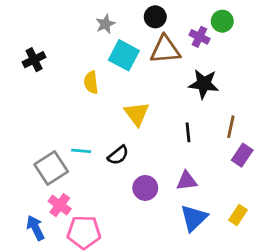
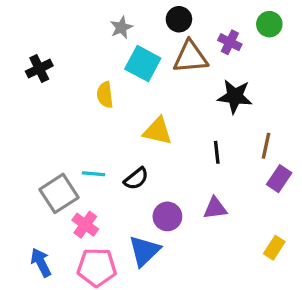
green circle: (222, 21) -> (269, 24), moved
yellow triangle: (137, 114) -> (158, 131), turned -40
pink cross: (60, 205) -> (85, 225), moved
blue triangle: (194, 218) -> (144, 251), moved

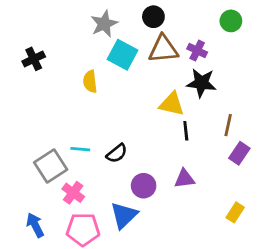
gray star: (121, 27) -> (104, 24), size x1.4
purple cross: (230, 42) -> (197, 51), moved
yellow triangle: (158, 131) -> (172, 104), moved

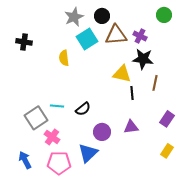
black circle: (153, 17) -> (102, 16), moved
cyan square: (122, 55) -> (87, 39), turned 30
black cross: (34, 59) -> (24, 42), turned 35
brown line: (228, 125) -> (155, 83), moved
purple rectangle: (239, 153) -> (167, 119), moved

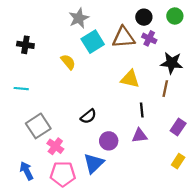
black circle: (102, 16) -> (144, 17), moved
yellow semicircle: (64, 58) -> (68, 62), turned 147
black star: (143, 59) -> (172, 63), moved
black line: (132, 93) -> (142, 110), moved
cyan line: (57, 106) -> (21, 89), moved

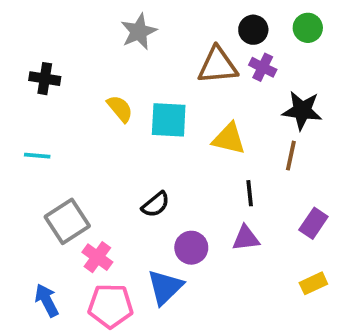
cyan square: (93, 42) -> (169, 120), moved, turned 35
yellow rectangle: (178, 161) -> (313, 283), turned 32

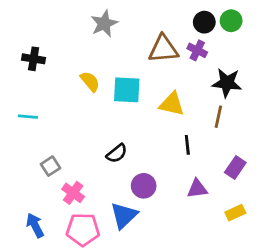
black circle: (253, 30) -> (204, 22), moved
gray square: (67, 221) -> (50, 166), size x0.6
purple triangle: (246, 238) -> (197, 189), moved

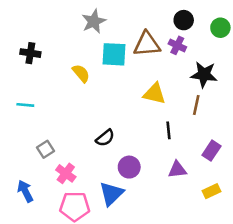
green circle: (231, 21) -> (220, 28), moved
cyan square: (127, 90) -> (114, 54), moved
blue arrow: (35, 225) -> (25, 191), moved

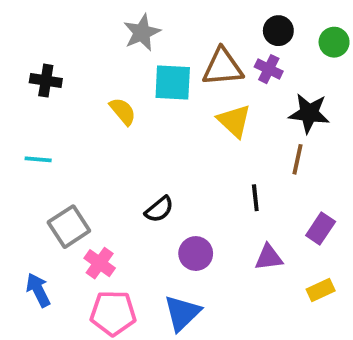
yellow triangle: (155, 94) -> (234, 121), moved, turned 30
gray square: (46, 149) -> (69, 227), size x1.5
blue triangle: (111, 194) -> (182, 313), moved

